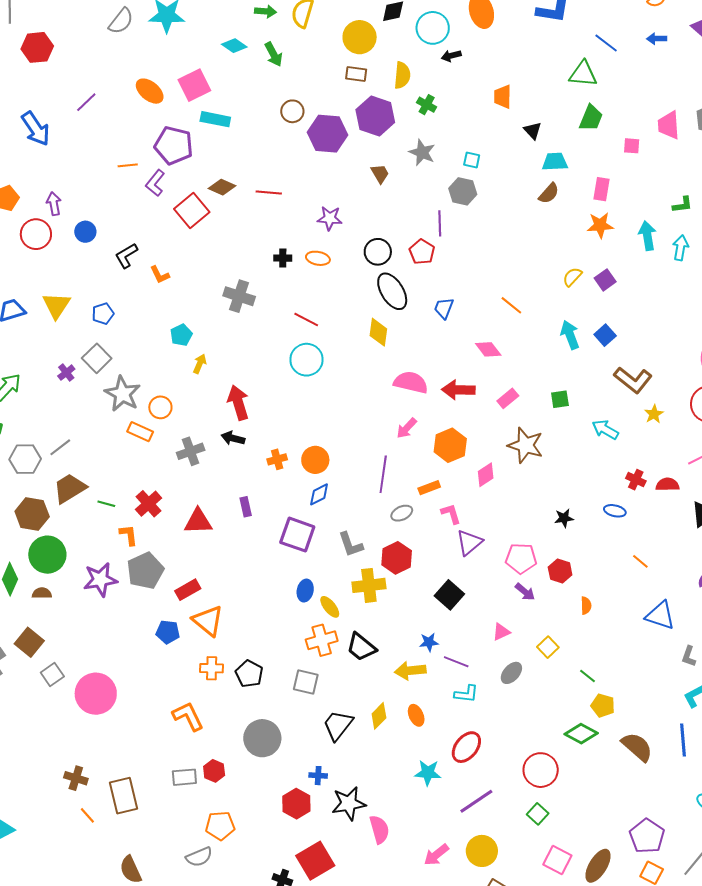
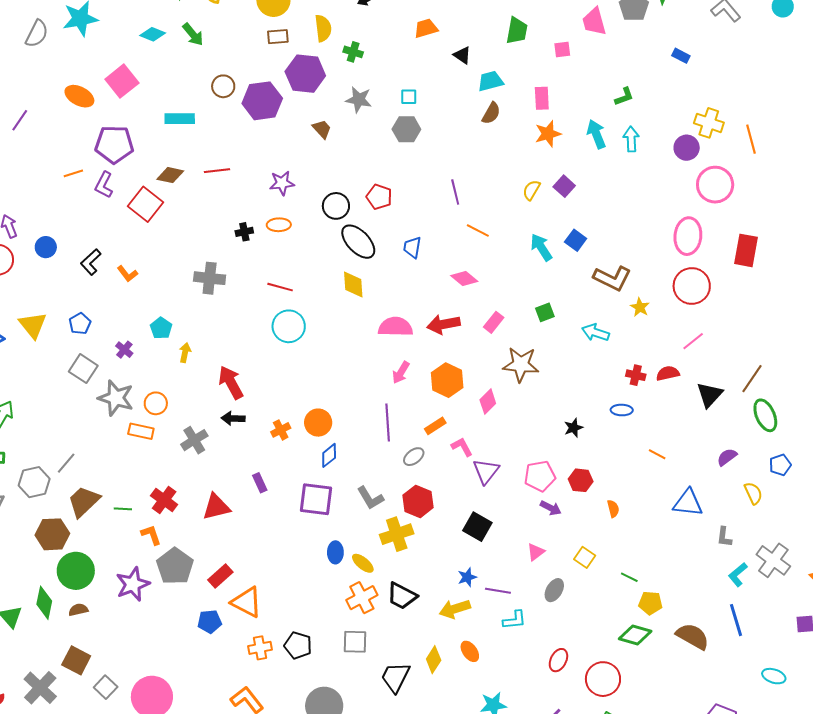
orange trapezoid: (503, 97) -> (426, 28), turned 85
cyan rectangle: (215, 119) -> (180, 119), moved
purple line: (440, 223) -> (455, 192), moved
purple cross: (66, 373) -> (124, 350), moved
red ellipse: (466, 747) -> (558, 660), moved, size x0.7

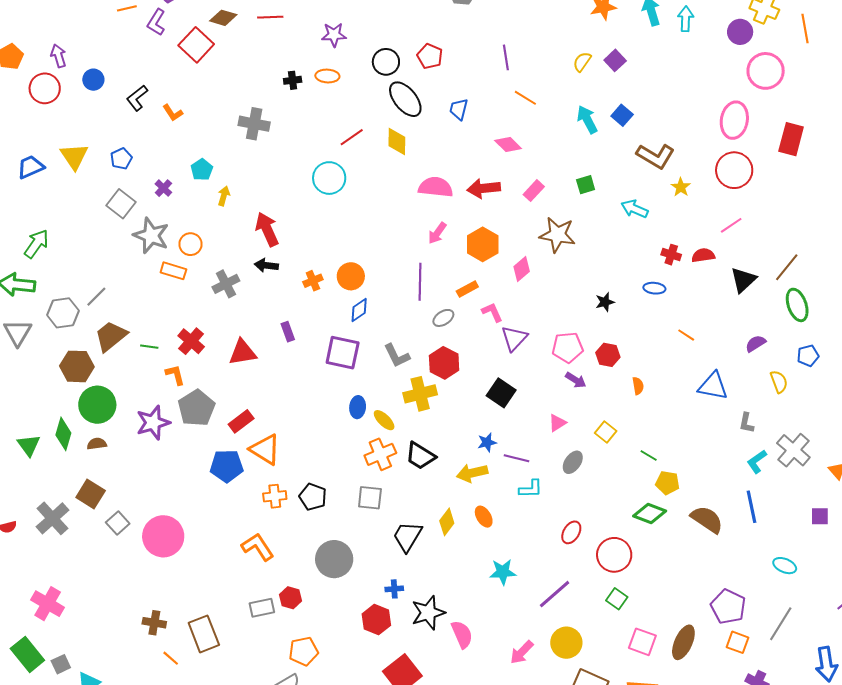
red line: (280, 287) -> (352, 137), moved, turned -55
blue pentagon: (210, 622) -> (227, 466), size x1.4

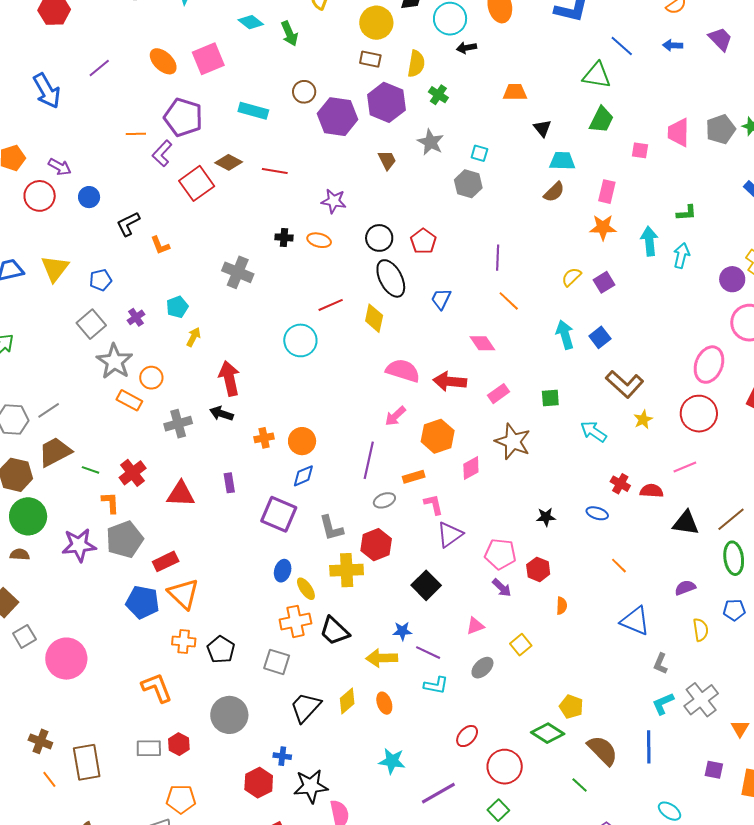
purple arrow: (59, 56) -> (60, 167), turned 125
black triangle: (743, 280) -> (686, 523), turned 40
green line: (649, 455) -> (580, 785), moved

